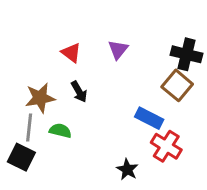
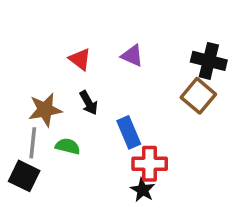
purple triangle: (118, 50) -> (132, 56), turned -45
blue rectangle: (149, 118) -> (129, 132), moved, turned 40
red cross: (166, 146) -> (150, 164), moved, turned -32

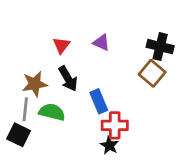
red triangle: (80, 59) -> (61, 45), turned 30
black arrow: (89, 103) -> (68, 79), size x1.4
green semicircle: (68, 146) -> (52, 112), size x1.4

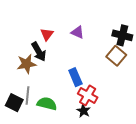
black arrow: (68, 79) -> (39, 52), moved
gray line: (25, 109) -> (28, 95), moved
green semicircle: (52, 112) -> (47, 104), moved
red cross: (115, 125) -> (88, 95), turned 30

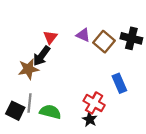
black arrow: (39, 52) -> (42, 56), turned 66
brown square: (116, 56) -> (104, 42), moved
blue rectangle: (75, 77) -> (119, 83), moved

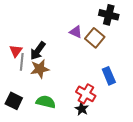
red triangle: (50, 37) -> (16, 51), moved
black cross: (131, 38) -> (109, 15), moved
brown star: (28, 69) -> (40, 69), moved
gray line: (29, 103) -> (22, 62), moved

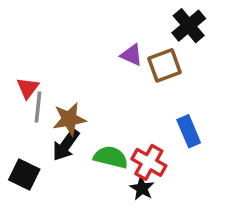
black cross: (109, 15) -> (189, 26), turned 36
brown square: (95, 38) -> (164, 65), turned 30
black arrow: (38, 51) -> (66, 145), moved
green semicircle: (46, 102) -> (111, 157), moved

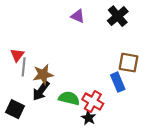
purple triangle: (132, 55) -> (78, 16), moved
brown square: (164, 65) -> (129, 63), moved, turned 30

